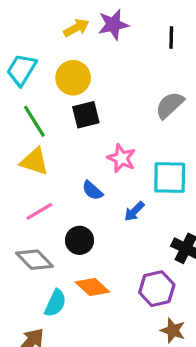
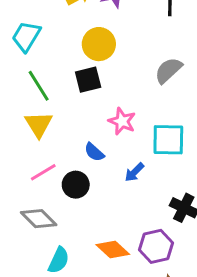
yellow circle: (73, 78) -> (99, 44), moved
yellow triangle: (34, 161) -> (39, 124), turned 40
black circle: (80, 240) -> (76, 185), moved
orange diamond: (92, 287) -> (113, 249), moved

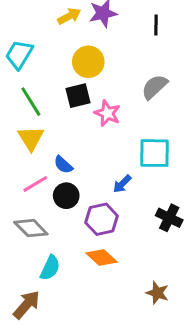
pink star: (122, 121) -> (107, 113), moved
blue semicircle: (94, 152) -> (63, 165), moved
purple hexagon: (156, 246) -> (102, 219), moved

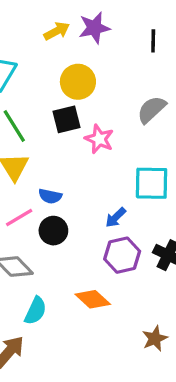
blue semicircle: (63, 165) -> (50, 196), turned -30
purple hexagon: (102, 219) -> (122, 255), moved
brown star: (157, 293) -> (155, 339), turned 30

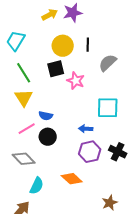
black line: (153, 41) -> (88, 45), moved
blue arrow: (116, 217) -> (86, 129), turned 48

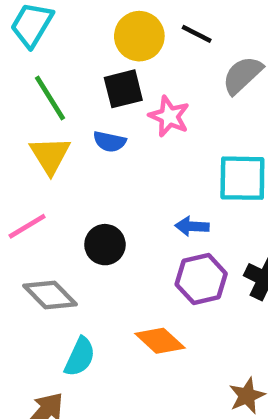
black line: (88, 45) -> (197, 34), turned -64
blue semicircle: (46, 116) -> (110, 142), moved
pink line: (27, 129) -> (27, 226), moved

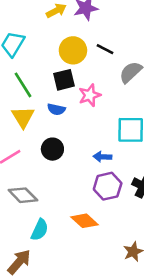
pink star: (169, 116) -> (90, 95), turned 30
black circle: (105, 245) -> (52, 149), moved

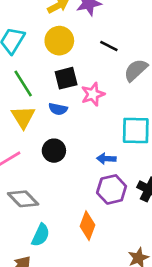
yellow circle: (73, 50) -> (59, 41), moved
orange diamond: (85, 221) -> (87, 226), turned 68

